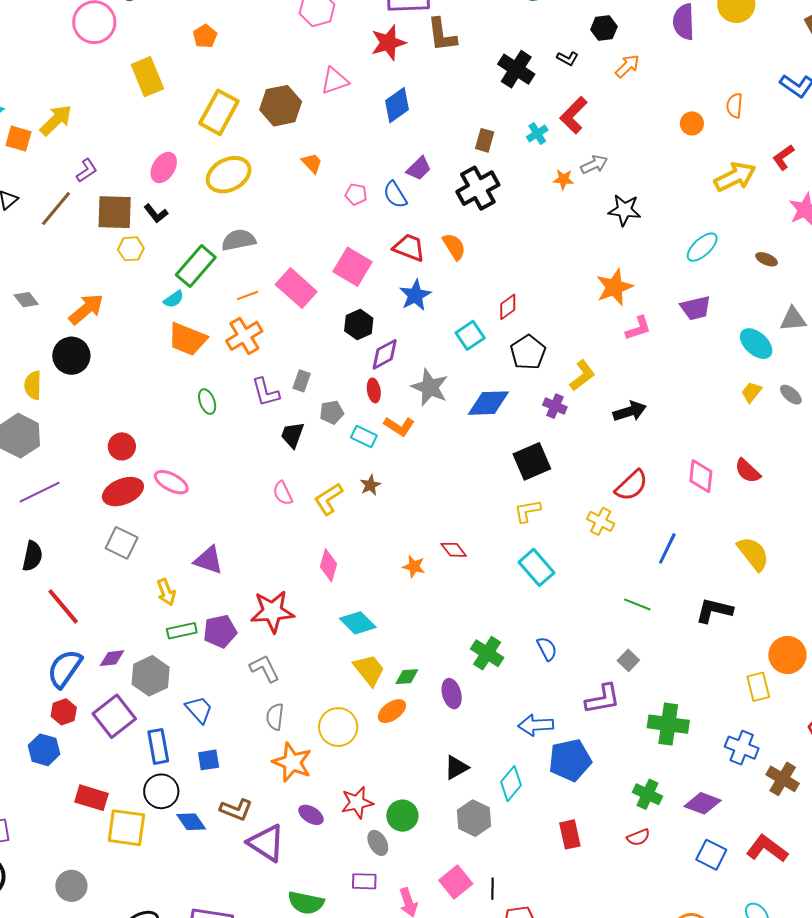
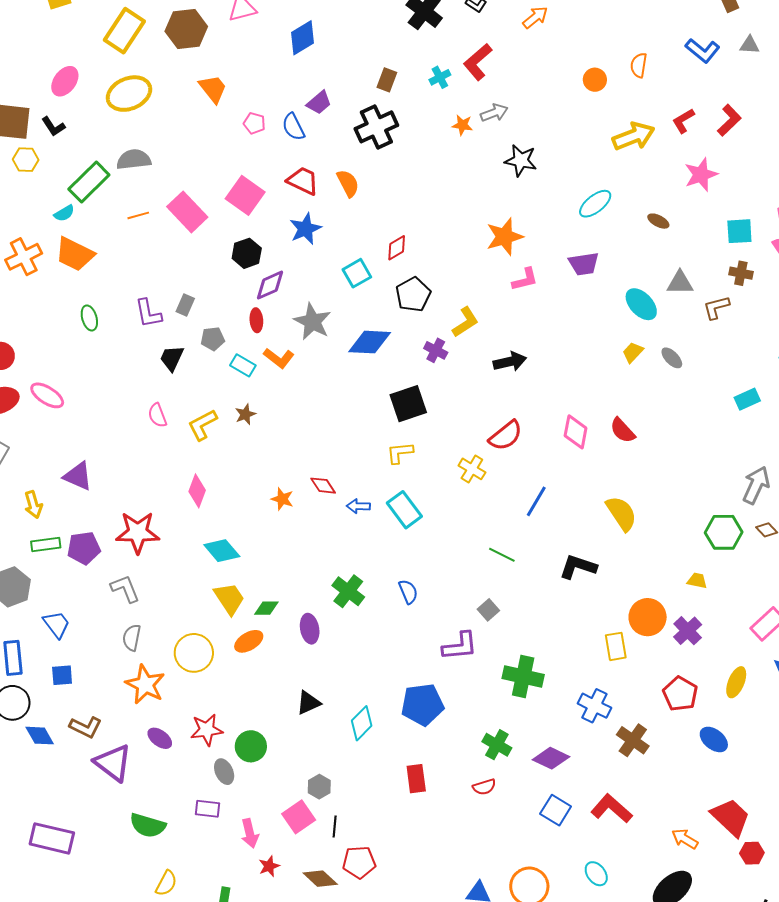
orange trapezoid: (312, 163) -> (213, 89), size x1.4
orange cross: (244, 336) -> (24, 257), moved
blue arrow: (536, 725) -> (358, 506), moved, size x0.7
gray hexagon: (474, 818) -> (319, 787), moved, size x0.7

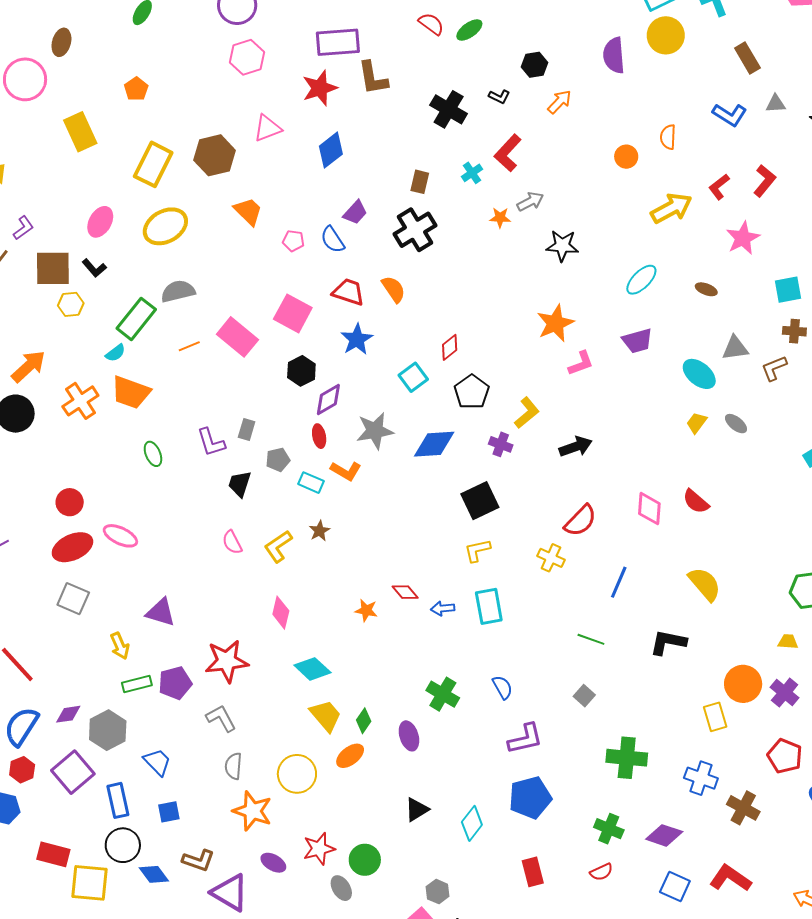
gray star: (312, 322) -> (375, 431), turned -30
cyan rectangle: (404, 510) -> (489, 606), turned 33
green diamond: (266, 608) -> (364, 721), turned -50
purple L-shape: (460, 646) -> (525, 739), moved

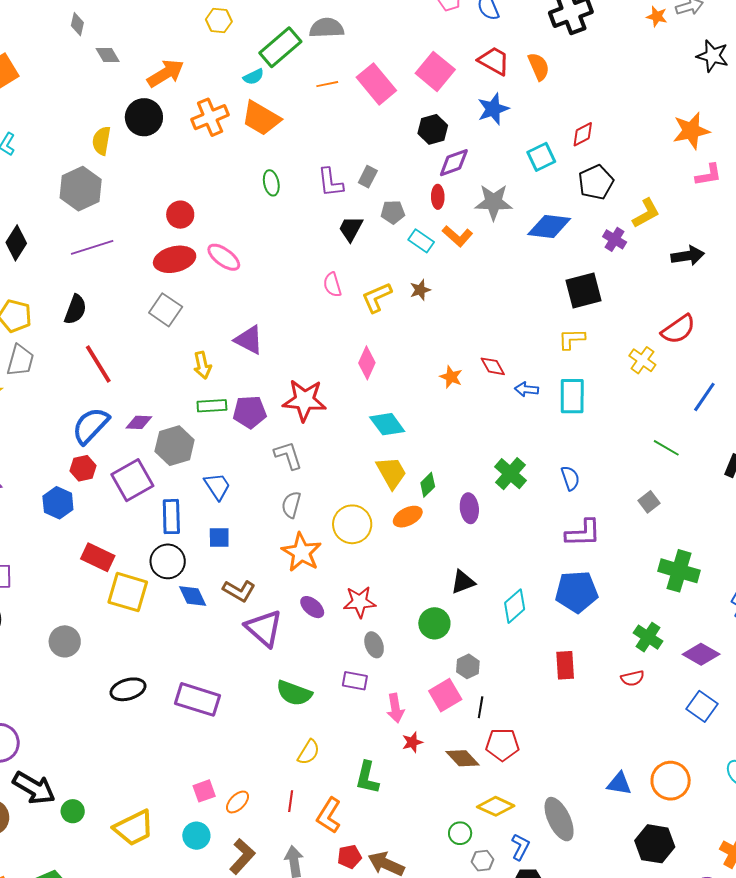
green circle: (365, 860) -> (434, 623), moved

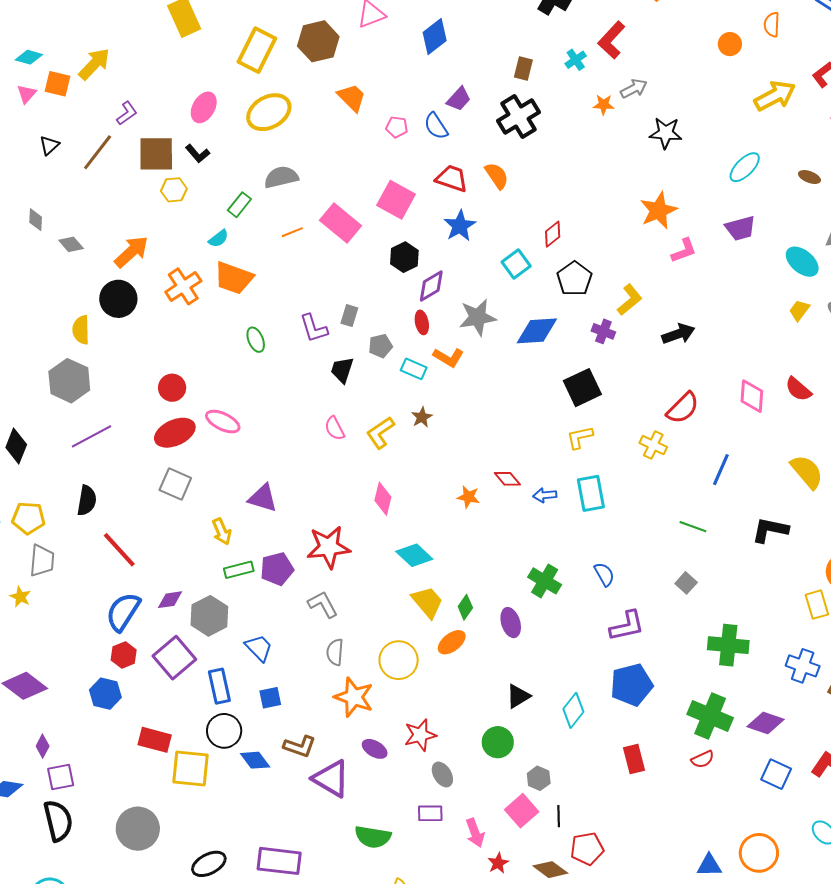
green rectangle: (280, 47) -> (239, 205), size x0.6
green cross: (648, 637) -> (710, 716), size x1.5
gray circle: (65, 641) -> (138, 829), size x1.4

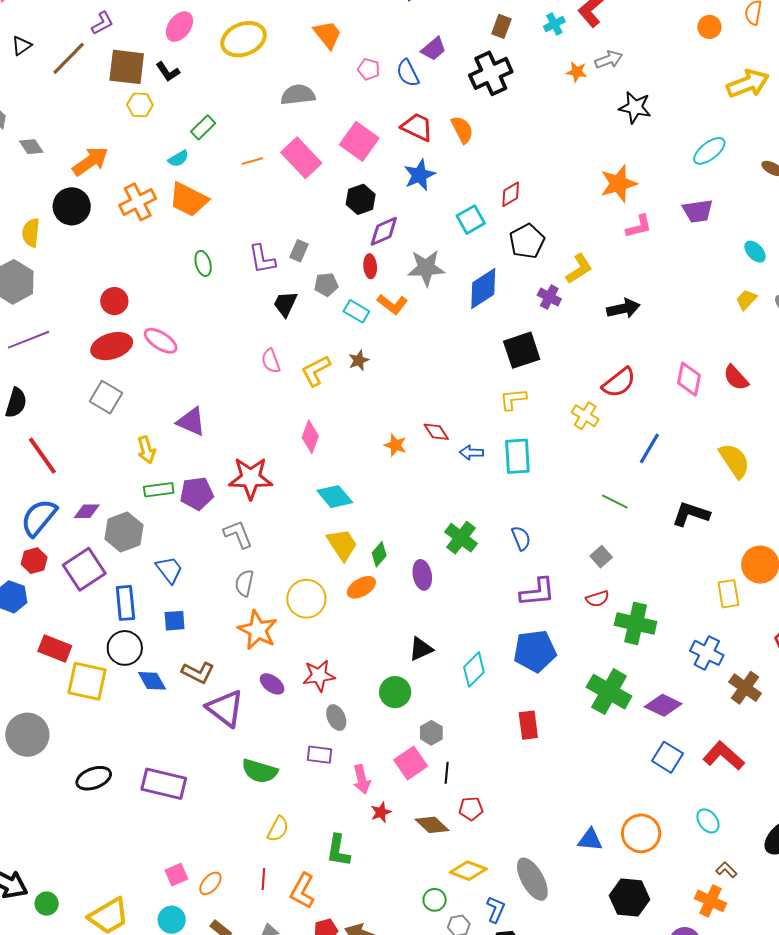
gray semicircle: (281, 177) -> (298, 95), moved
cyan ellipse: (802, 262) -> (755, 252), size x0.7
blue diamond: (537, 331) -> (483, 288), turned -36
red semicircle: (703, 759) -> (597, 599), moved
red pentagon: (587, 849) -> (471, 809), size x0.7

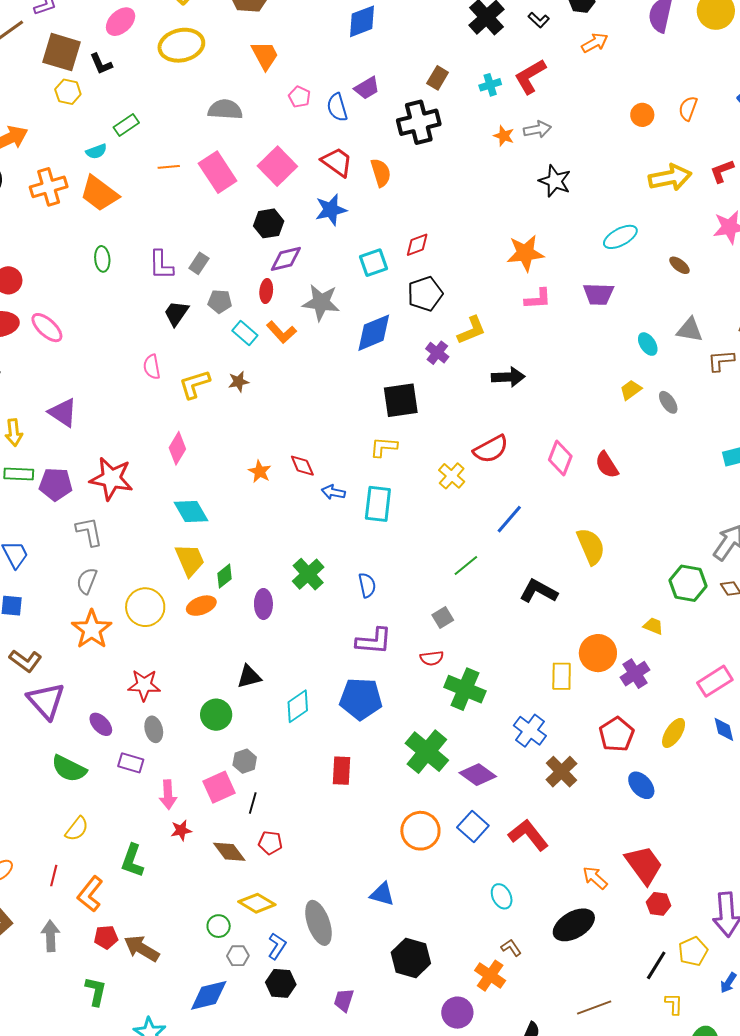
green line: (615, 502) -> (466, 566), turned -76
purple ellipse: (272, 684) -> (101, 724), moved
orange circle: (641, 833) -> (420, 831), moved

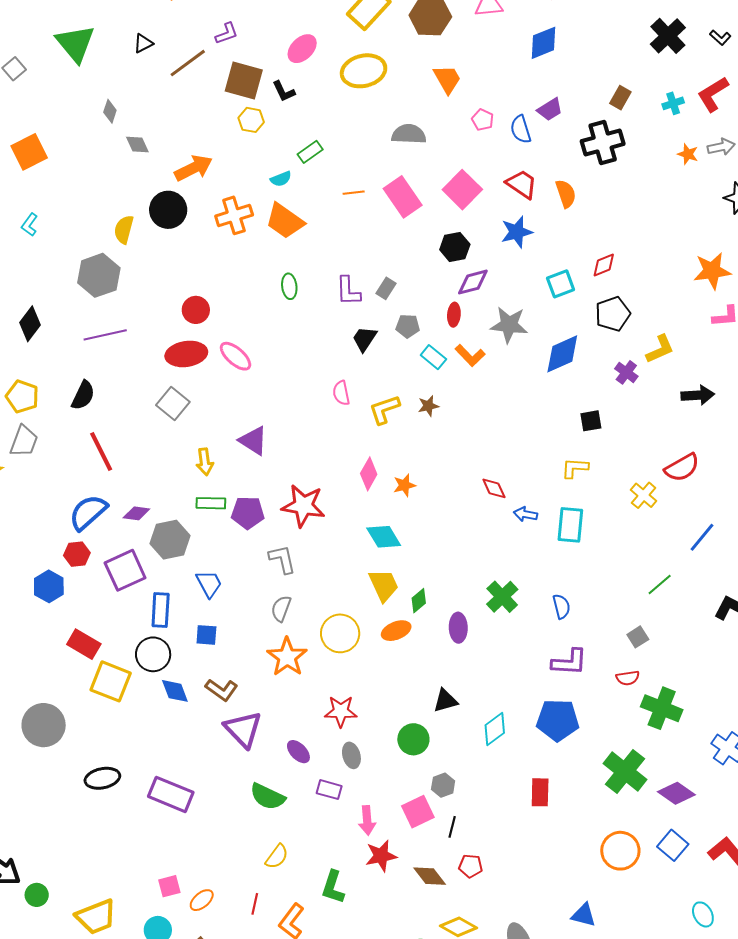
black square: (401, 400) -> (591, 421), size x0.6
orange star: (260, 471) -> (404, 485), moved, turned 30
red star: (181, 830) -> (381, 856), size x1.5

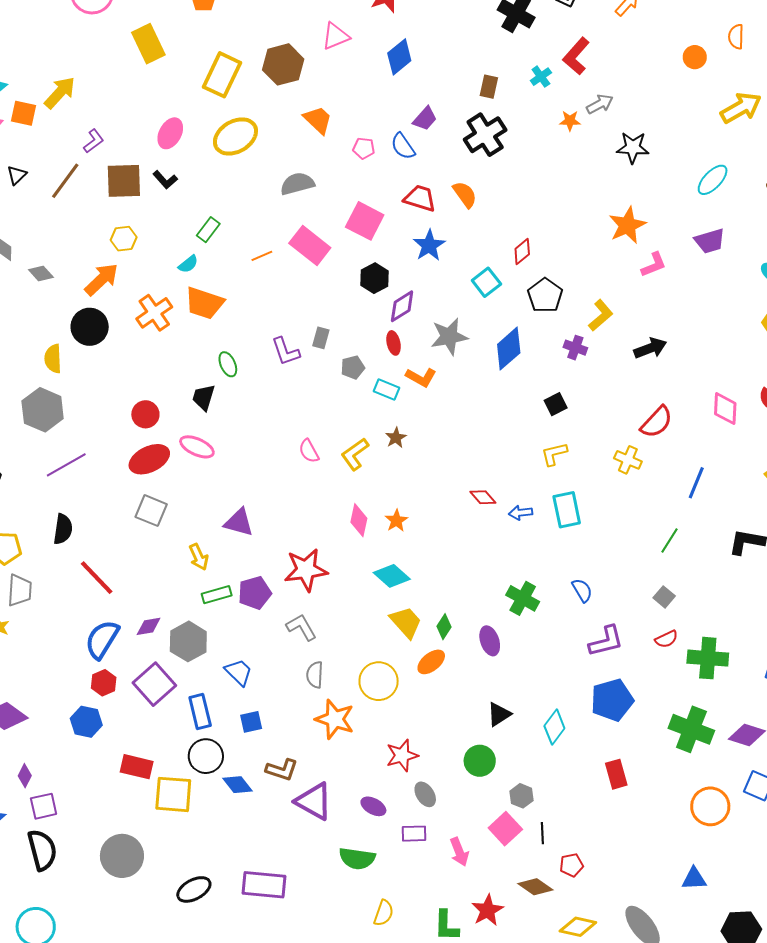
yellow hexagon: (251, 120) -> (124, 239), moved
black trapezoid: (364, 339) -> (204, 397), moved
red star: (381, 856) -> (487, 910), moved

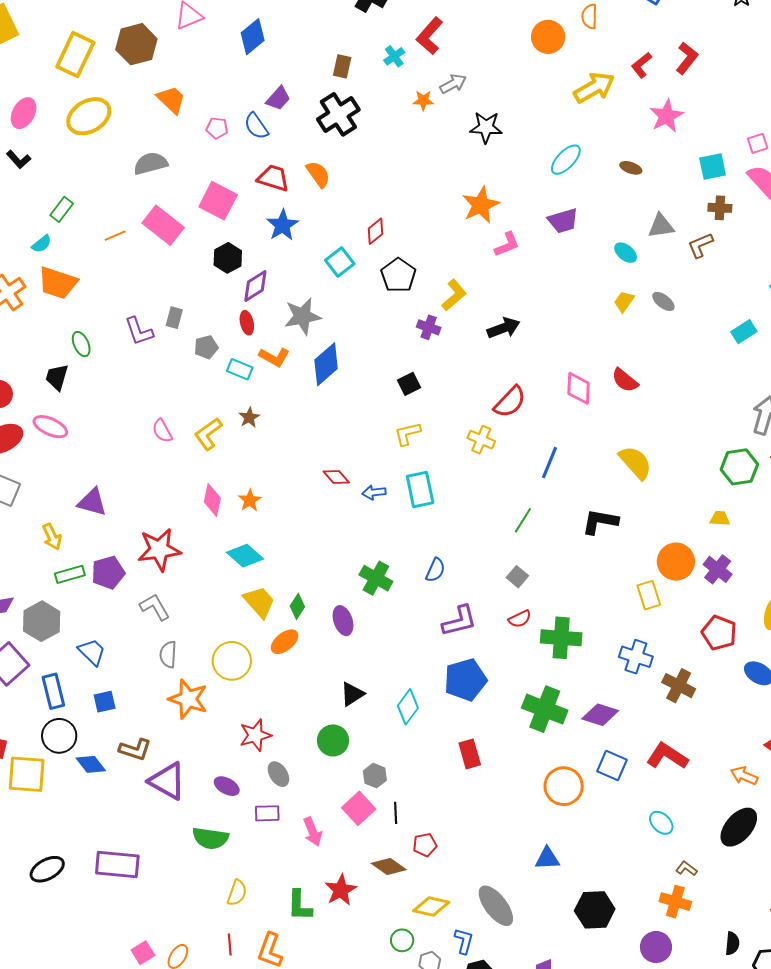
orange circle: (695, 57) -> (548, 37), size x1.4
blue diamond: (509, 349) -> (326, 364), moved
blue semicircle: (582, 590) -> (435, 570), turned 55

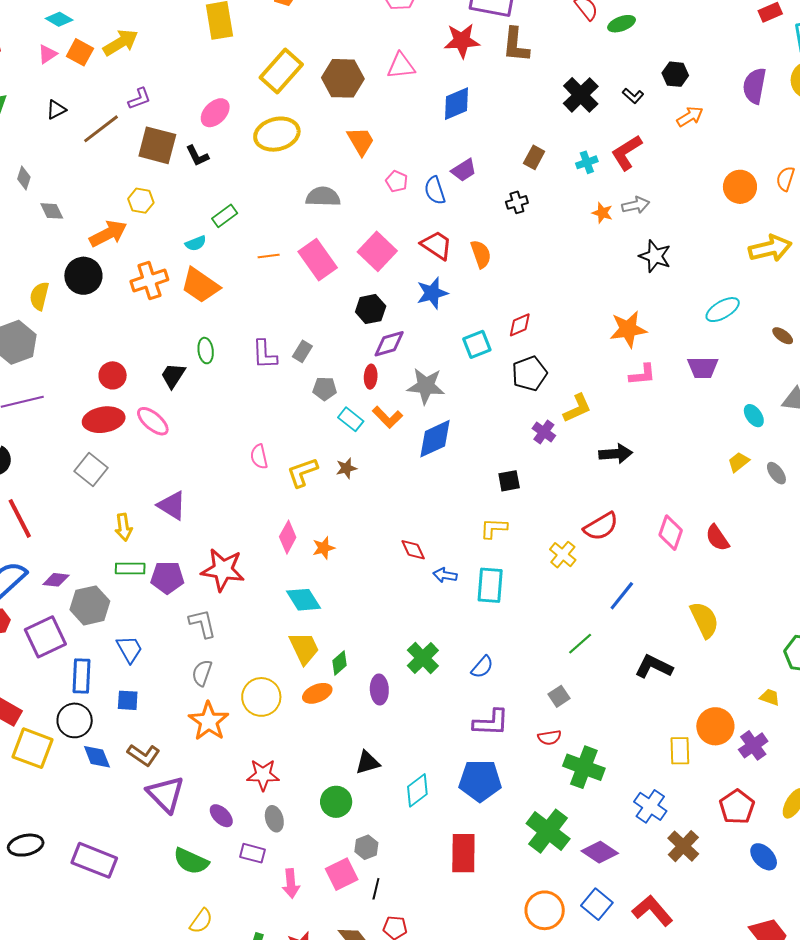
black cross: (338, 114) -> (517, 202), size x0.5
red rectangle: (470, 754) -> (463, 853), size x1.4

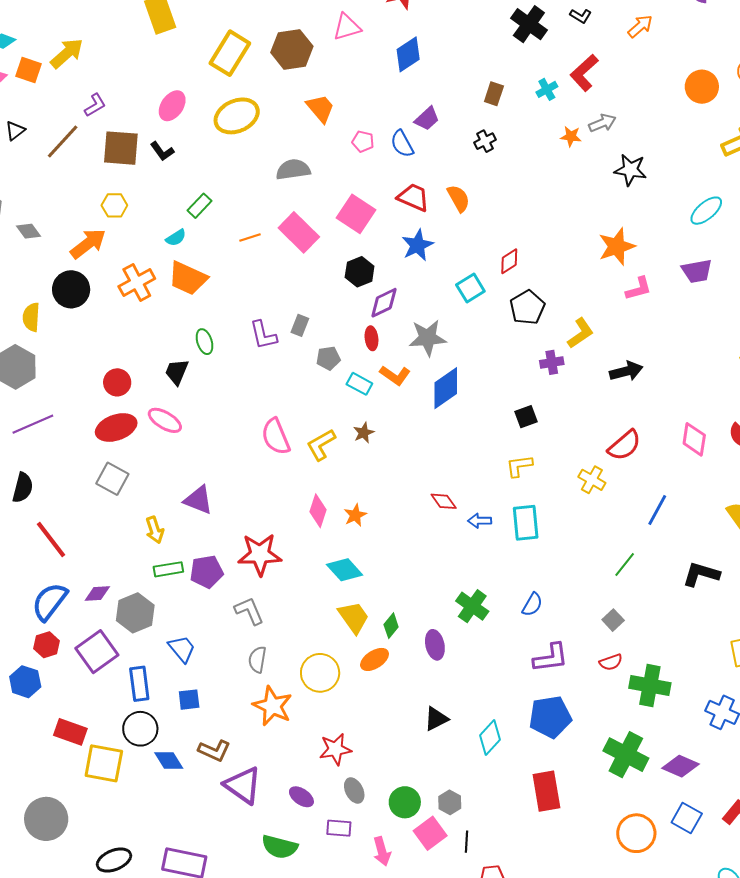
purple cross: (544, 432) -> (552, 362), turned -35
pink semicircle: (259, 457) -> (276, 437), size x1.5
green circle: (336, 802) -> (405, 802), moved

